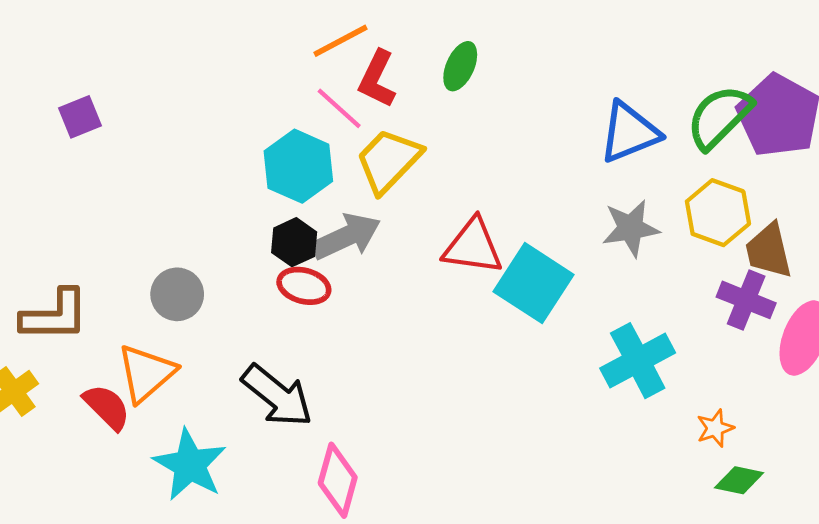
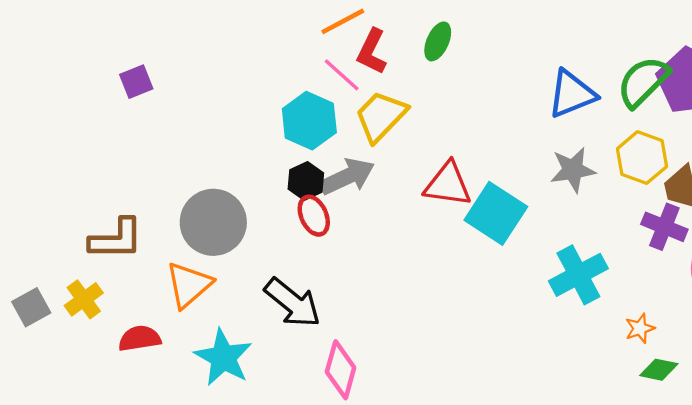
red ellipse: (304, 286) -> (314, 216), turned 51
gray circle: (177, 294) -> (213, 222), size x1.6
red semicircle: (107, 407) -> (140, 338), moved, turned -54

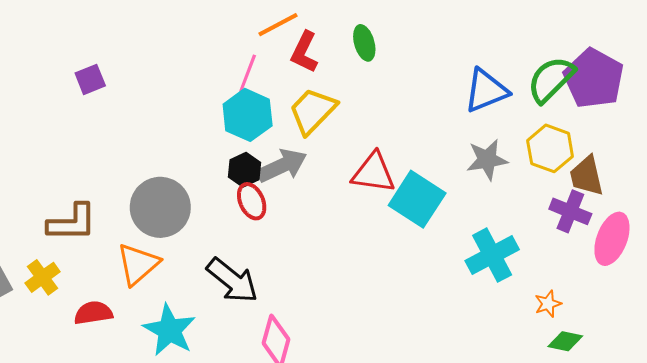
green ellipse: (438, 41) -> (364, 43), turned -40
pink line: (342, 75) -> (248, 73), moved, turned 69

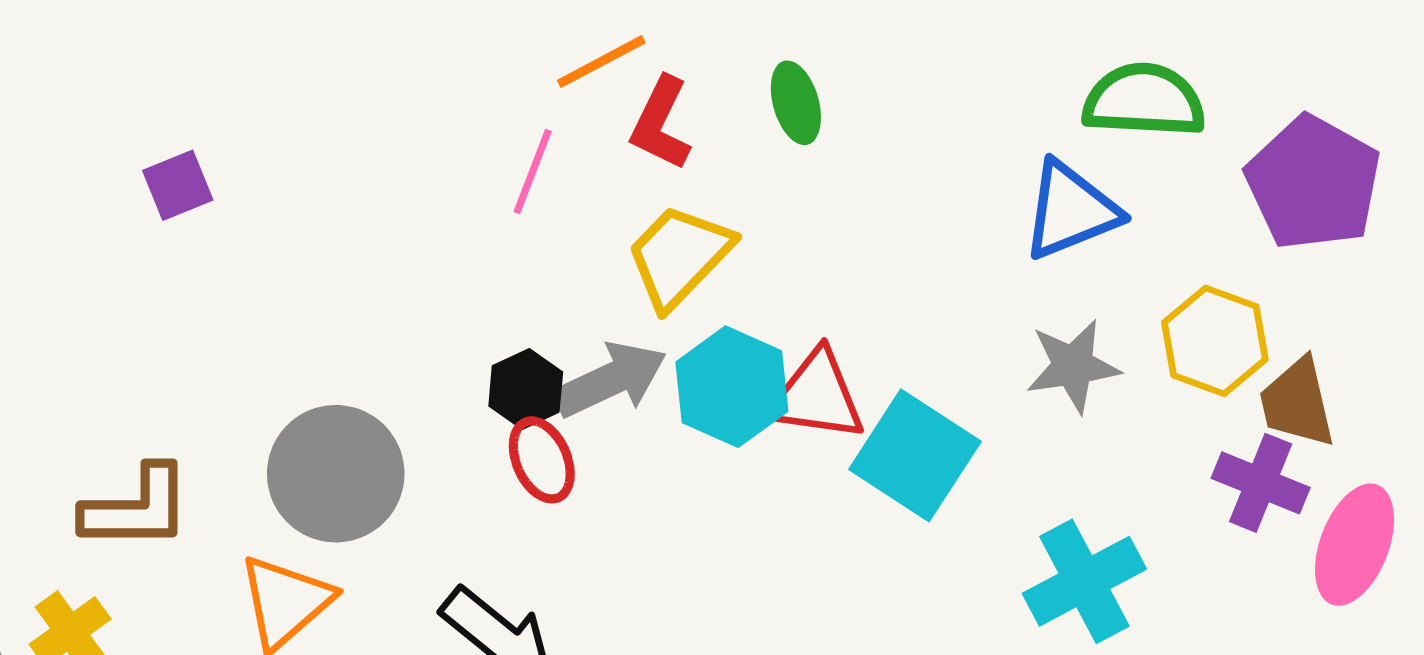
green semicircle: (551, 79) -> (1144, 101), moved, turned 48
cyan hexagon: (248, 115) -> (732, 387), moved

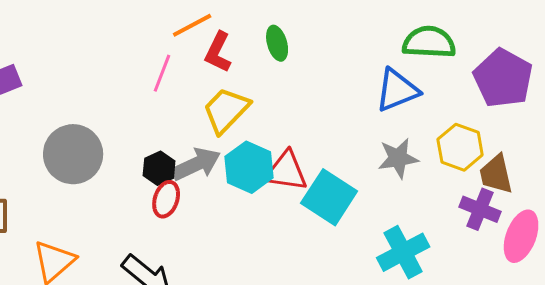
red ellipse: (542, 460) -> (166, 199), turned 42
gray circle: (336, 474) -> (73, 154), moved

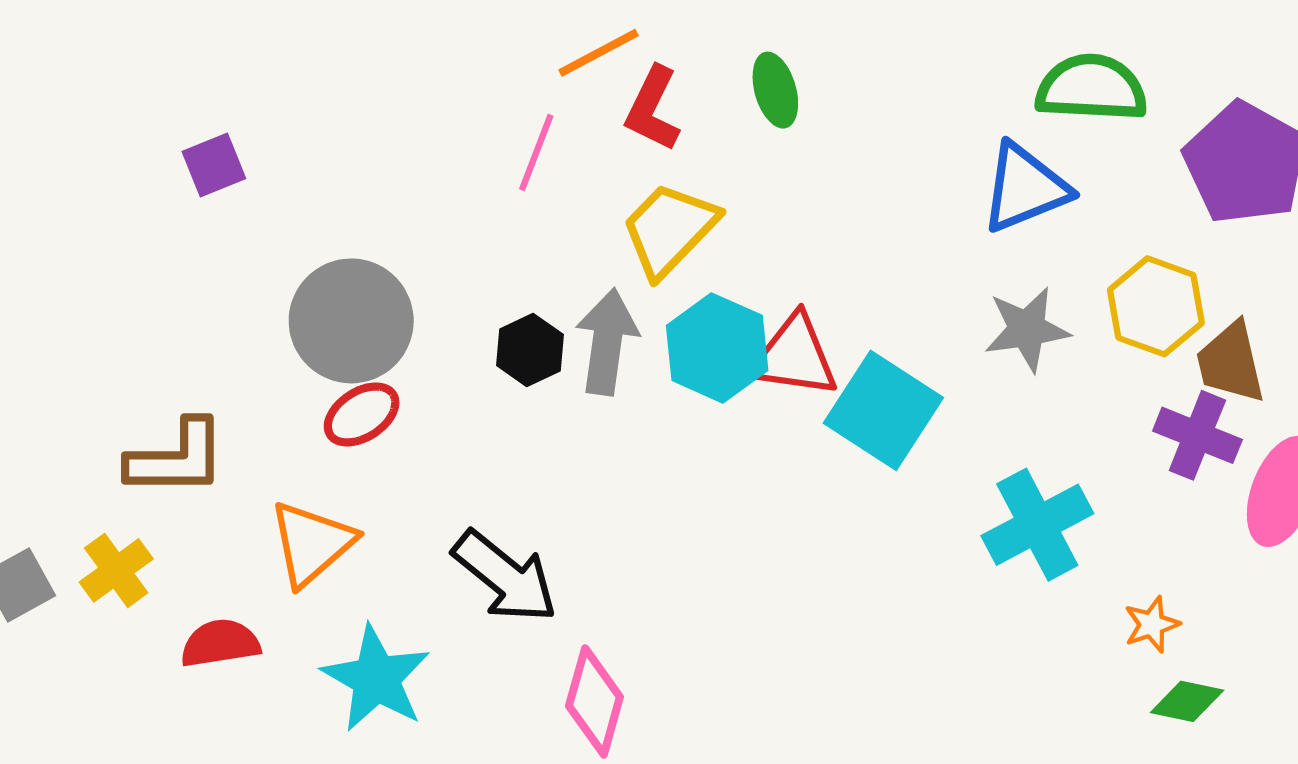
gray arrow: (196, 164) -> (607, 342), turned -57
red ellipse: (166, 199) -> (362, 414), moved, turned 39

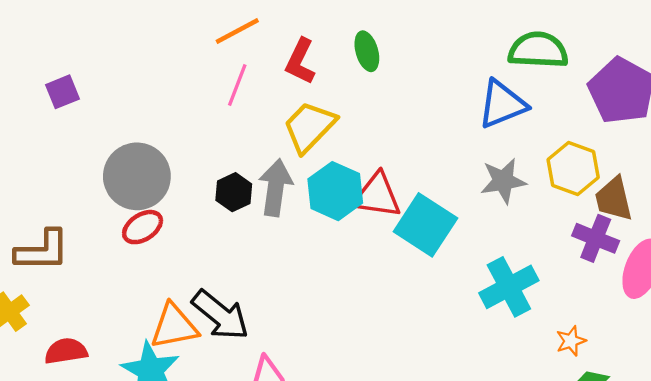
orange line: (599, 53) -> (237, 31), moved
orange triangle: (312, 543) -> (174, 326), moved, turned 30

